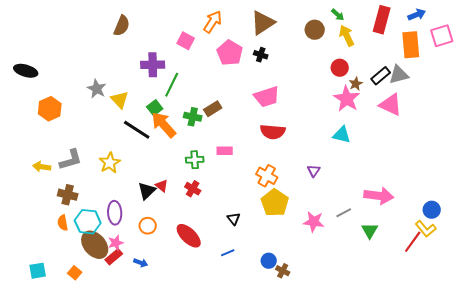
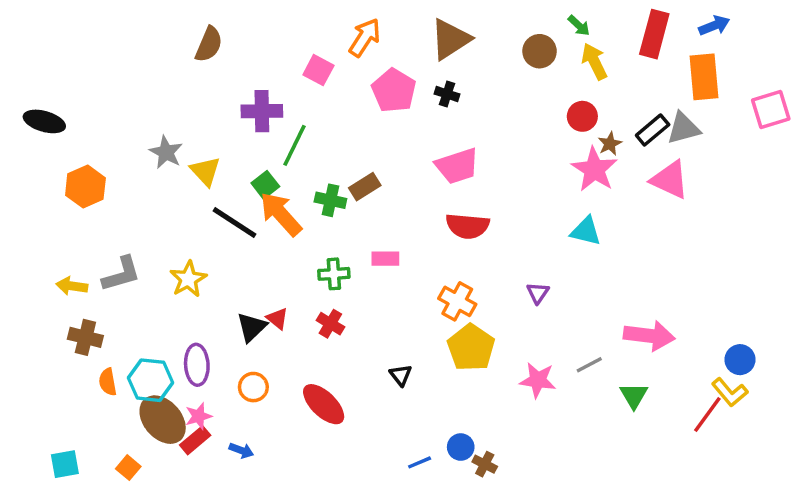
pink square: (442, 36) -> (771, 109), moved
brown cross: (68, 195) -> (85, 337), moved
blue line: (228, 253) -> (420, 462), moved

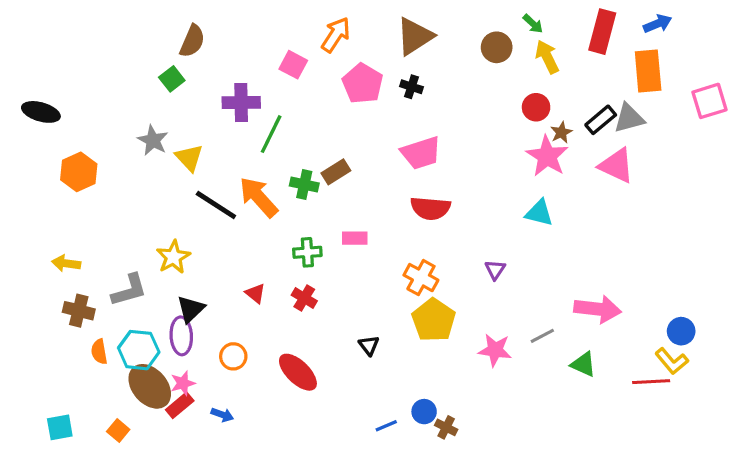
green square: (265, 185) -> (172, 79), moved
gray L-shape: (121, 274) -> (129, 290), moved
black triangle: (252, 327) -> (191, 309), moved
green triangle: (634, 396) -> (583, 364), turned -36
red line: (707, 414) -> (651, 382), turned 51

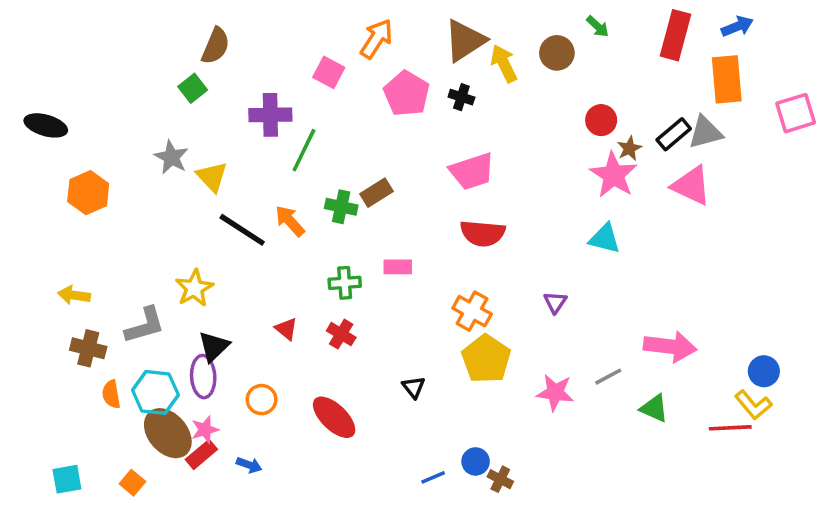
yellow arrow: (547, 57) -> (504, 64), moved
orange arrow: (259, 197) -> (290, 221), size x0.7

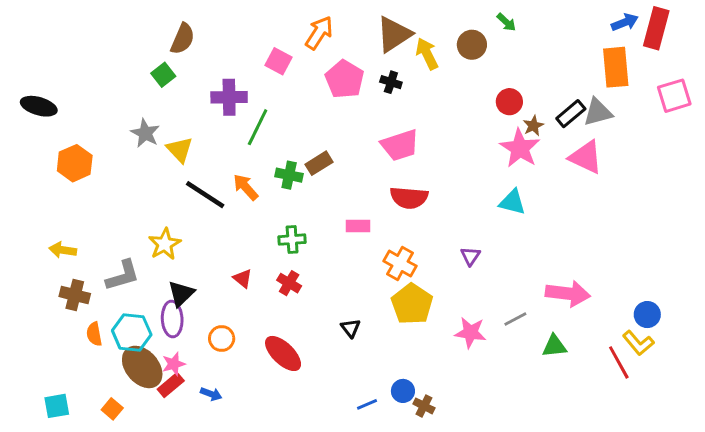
red rectangle: (675, 35) -> (656, 28), moved
pink rectangle: (398, 267) -> (358, 226), moved
green triangle: (654, 408) -> (554, 346), turned -30
red line: (730, 428) -> (619, 362), turned 64

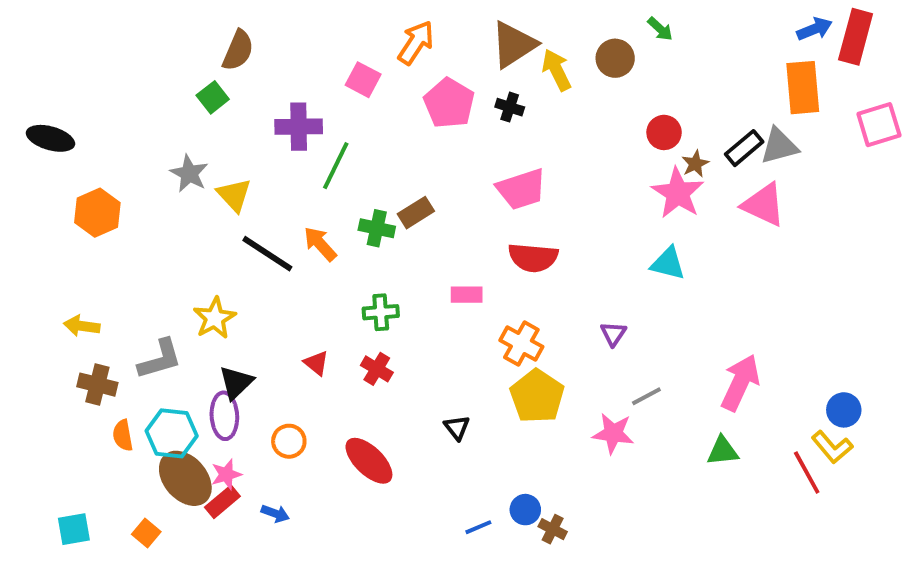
pink arrow: (568, 294) -> (740, 383), turned -72
gray line: (515, 319) -> (646, 396), moved

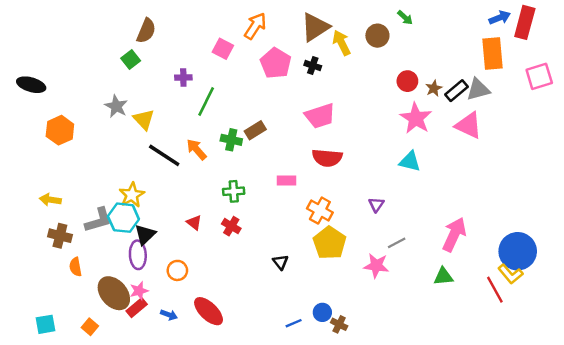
purple cross: (299, 127) -> (183, 78), size x0.6
brown star: (695, 164) -> (434, 88), moved
blue circle: (844, 410) -> (518, 251), size x1.8
cyan hexagon: (172, 433) -> (123, 218), moved
red ellipse: (369, 461) -> (209, 311), moved

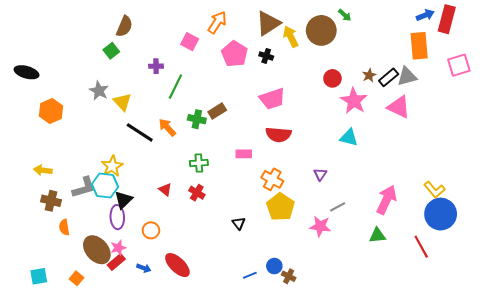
brown circle: (377, 36) -> (321, 30), size x1.5
red circle: (407, 81) -> (332, 78), moved
yellow L-shape: (510, 274) -> (434, 190), moved

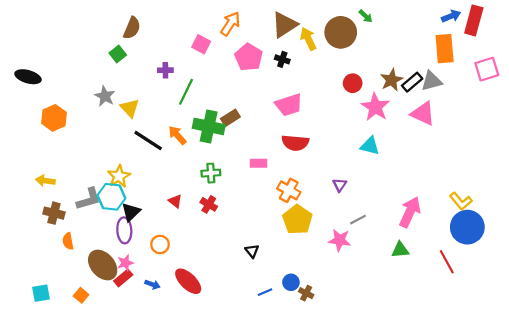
brown star: (369, 75) -> (392, 80), size x1.5
green cross: (197, 119) -> (209, 126), size x1.6
black triangle: (239, 223) -> (252, 251), moved

